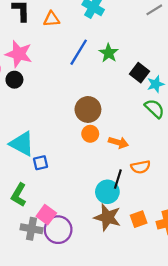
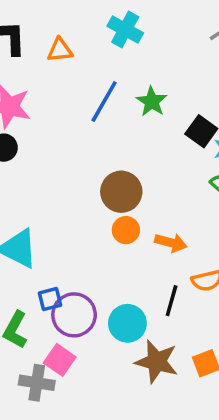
blue square: (41, 163) -> (50, 299), moved
cyan circle: (107, 192) -> (127, 323), moved
purple circle: (58, 230) -> (74, 315), moved

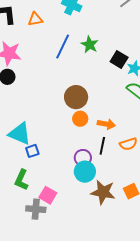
blue square: (50, 299) -> (32, 151), moved
black line: (172, 301) -> (102, 146), moved
purple circle: (74, 315) -> (83, 158), moved, size x0.7

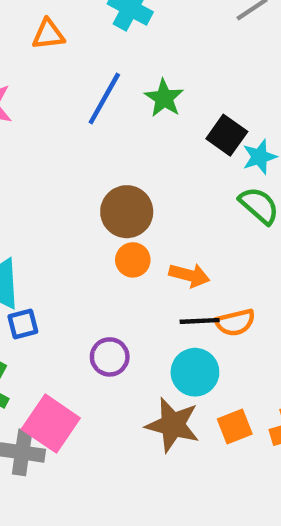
black line: (102, 146) -> (200, 321), moved, turned 72
purple circle: (83, 158) -> (110, 357), moved
cyan circle: (85, 172) -> (195, 372), moved
pink square: (48, 195) -> (51, 424), size x1.4

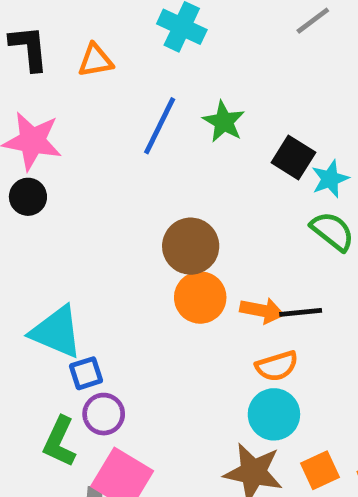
orange circle: (133, 260) -> (200, 298), size x1.4
black line: (200, 321) -> (301, 312), moved
orange semicircle: (235, 322) -> (277, 366), moved
purple circle: (110, 357) -> (104, 414), moved

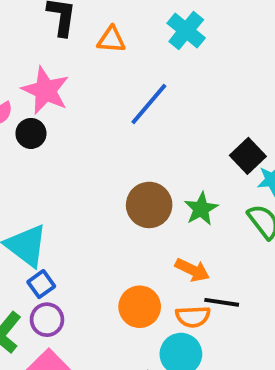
green star: (224, 122) -> (201, 209), moved
orange circle: (200, 298) -> (140, 307), moved
black line: (301, 312) -> (222, 302), moved
blue square: (86, 373) -> (41, 284), turned -32

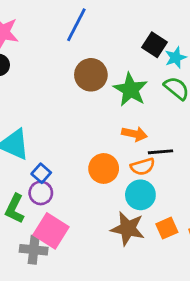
brown circle: (149, 205) -> (91, 75), moved
green star: (201, 209) -> (130, 90), size x1.4
blue square: (41, 284) -> (41, 173), moved

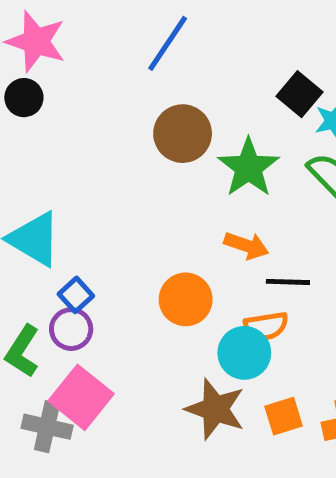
orange semicircle: (143, 167) -> (266, 326), moved

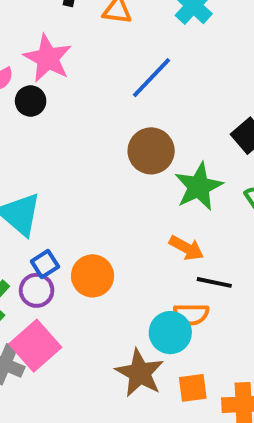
orange circle: (186, 299) -> (93, 276), moved

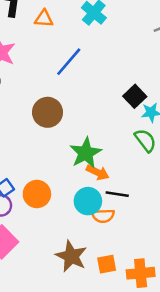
brown circle: (151, 151) -> (48, 112), moved
green star: (199, 187) -> (86, 153), moved
cyan circle: (170, 333) -> (88, 201), moved

